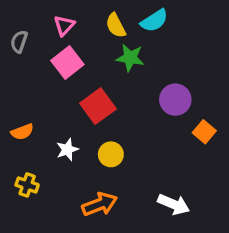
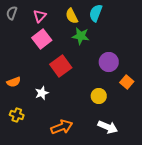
cyan semicircle: (154, 21) -> (96, 13), turned 144
gray semicircle: (19, 42) -> (12, 13), moved
yellow circle: (111, 154) -> (99, 96), moved

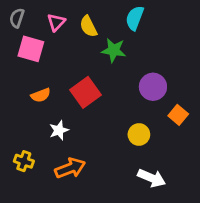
yellow semicircle: (72, 16) -> (88, 26), moved
pink square: (42, 39) -> (31, 49), moved, turned -36
orange semicircle: (14, 82) -> (41, 95), moved
orange arrow: (62, 127) -> (70, 168), moved

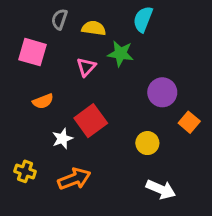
gray semicircle: (17, 18) -> (59, 19), moved
pink triangle: (56, 22) -> (86, 67), moved
yellow semicircle: (88, 26) -> (94, 28), turned 125
red square: (86, 92) -> (91, 121), moved

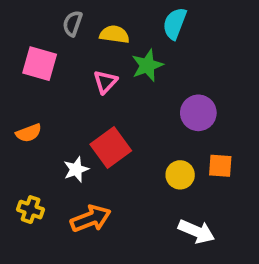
green star: (121, 54) -> (147, 65), turned -30
orange semicircle: (43, 101) -> (29, 133), moved
orange square: (189, 122) -> (220, 166), moved, turned -36

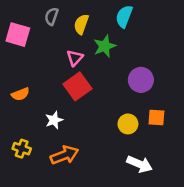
yellow semicircle: (114, 34) -> (81, 24), turned -78
pink square: (40, 64) -> (18, 35), moved
red square: (111, 148) -> (77, 86), moved

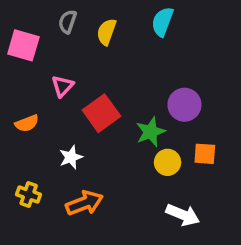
green star: (105, 46) -> (151, 132), moved
pink triangle: (75, 58) -> (62, 86), moved

